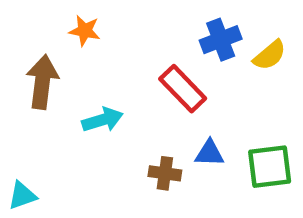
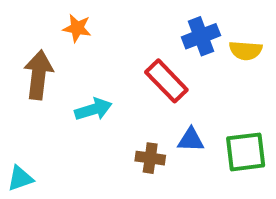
yellow semicircle: (270, 55) -> (246, 50), turned 44

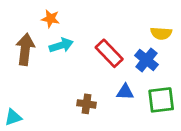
blue cross: (201, 36) -> (146, 60), moved, turned -30
cyan arrow: (93, 109) -> (61, 45), moved
brown cross: (150, 158) -> (87, 104), moved

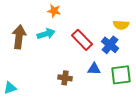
orange star: (51, 19) -> (54, 11), moved

